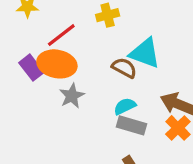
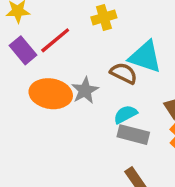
orange ellipse: (57, 64) -> (51, 94), moved
purple rectangle: (31, 68) -> (23, 50), moved
gray star: (72, 96) -> (85, 90), moved

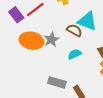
gray rectangle: (133, 135) -> (57, 82), moved

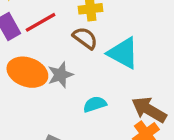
brown semicircle: (74, 30) -> (85, 38), moved

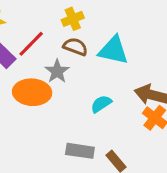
gray star: (60, 75) -> (57, 71), moved

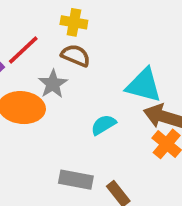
yellow cross: (73, 19) -> (74, 22), turned 30
cyan triangle: (113, 50) -> (144, 85), moved

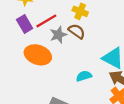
gray star: (53, 84) -> (58, 35), moved

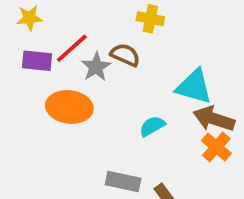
yellow cross: (80, 11) -> (150, 19), moved
purple rectangle: (25, 24) -> (37, 61), turned -42

